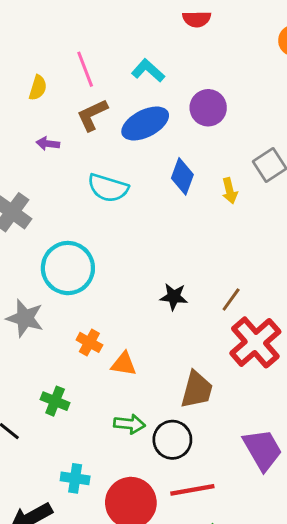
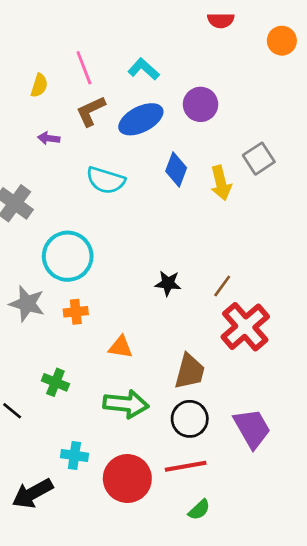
red semicircle: (197, 19) -> (221, 20), moved
yellow arrow: (230, 191) -> (221, 183), size x1.4
orange cross: (89, 342) -> (76, 312), moved, turned -35
green arrow: (129, 424) -> (126, 404), size x1.5
black circle: (172, 440) -> (190, 419), moved

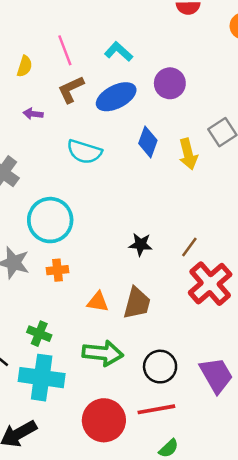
brown trapezoid: (190, 371) -> (137, 303), moved
cyan cross: (74, 455) -> (42, 378), moved, size x1.8

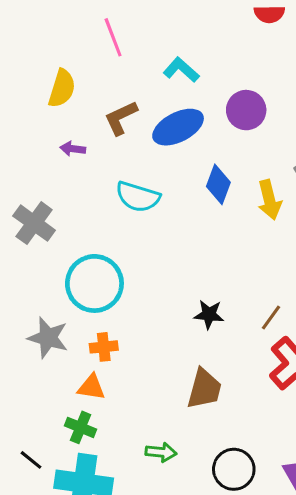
pink line: (65, 50) -> (113, 37), moved
yellow semicircle: (25, 66) -> (62, 88), size x1.4
orange triangle: (98, 302) -> (91, 387), moved
green arrow: (103, 353) -> (161, 452), size x0.6

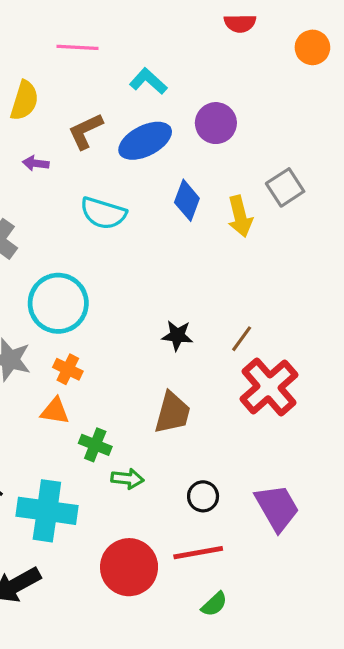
pink line: (113, 37) -> (78, 47), turned -66
orange cross: (104, 347) -> (68, 369), turned 32
green cross: (81, 427) -> (95, 445), moved
black circle: (234, 469) -> (203, 496), size x0.7

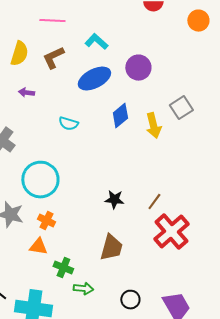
brown L-shape: (86, 131) -> (53, 58), moved
blue diamond: (187, 200) -> (120, 116), turned 30
cyan semicircle: (103, 213) -> (68, 124), size x0.7

